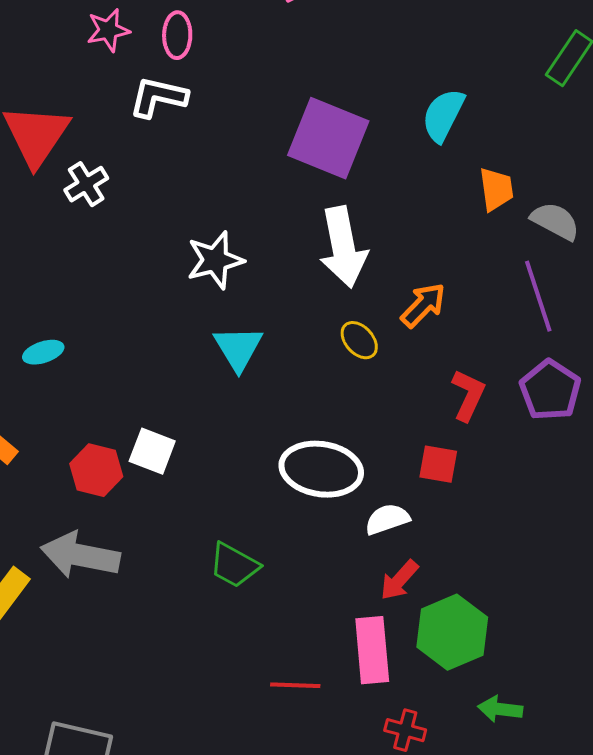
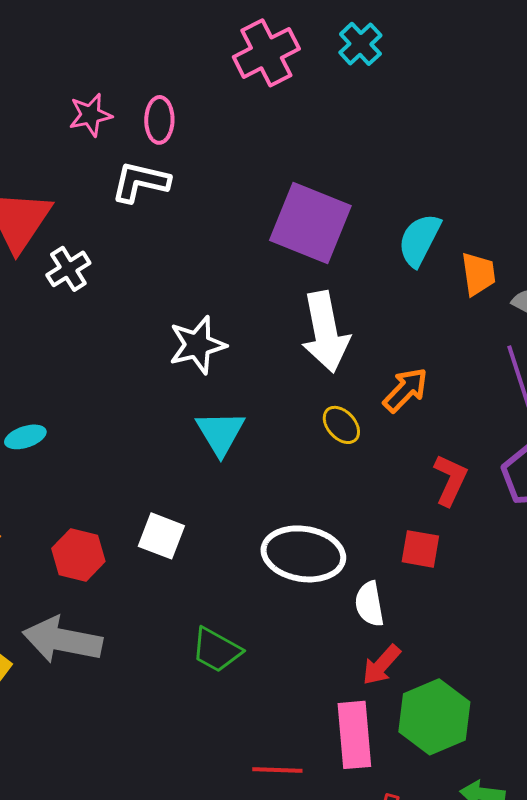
cyan semicircle: (443, 115) -> (419, 240), moved
white square: (152, 451) -> (161, 536), moved
white semicircle: (387, 519) -> (369, 604), turned -81

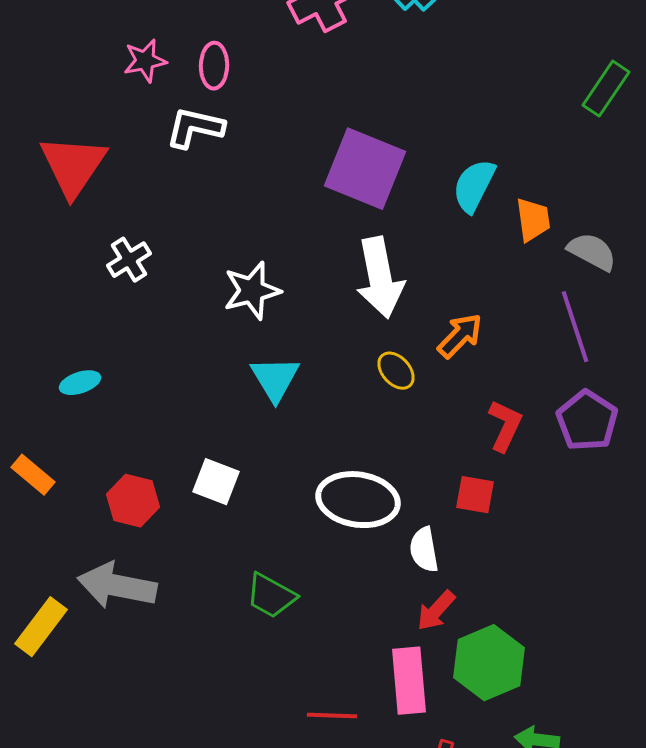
white cross: (68, 269) -> (129, 260), moved

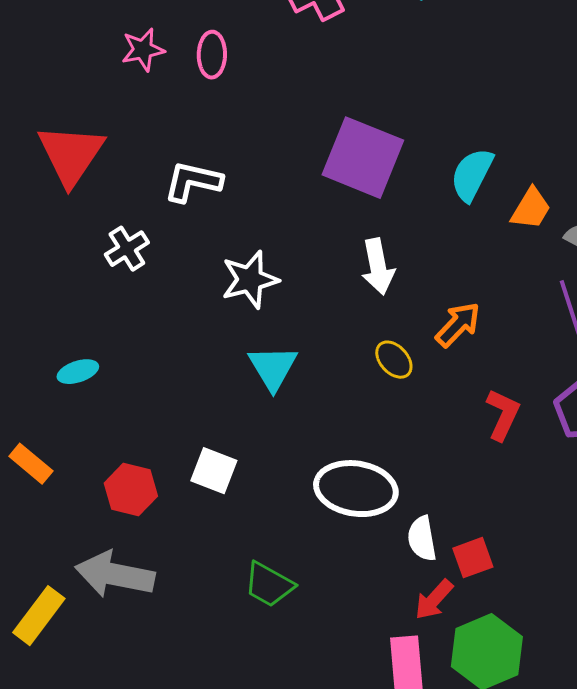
white L-shape: (195, 128) -> (193, 182), moved
orange trapezoid: (533, 220) -> (531, 209), turned 39
white arrow: (380, 278) -> (378, 267), size x0.7
red square: (475, 495) -> (473, 558), moved, turned -30

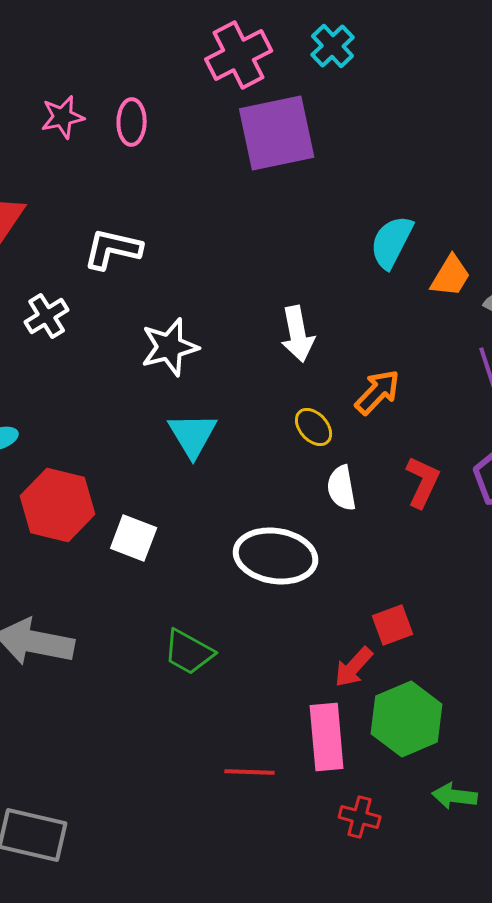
purple square: (363, 158) -> (277, 133), moved, turned -34
red hexagon: (131, 490) -> (58, 505), moved, size x1.4
white semicircle: (422, 539) -> (342, 488), moved

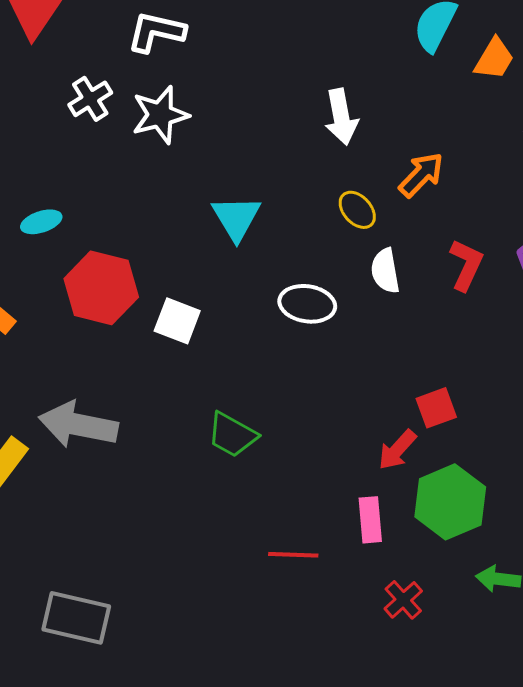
white star: (170, 347) -> (160, 115), moved
white ellipse: (276, 556) -> (307, 304), moved, size x0.7
pink rectangle: (327, 737) -> (370, 520), size x0.7
red cross: (360, 817) -> (403, 600), turned 33

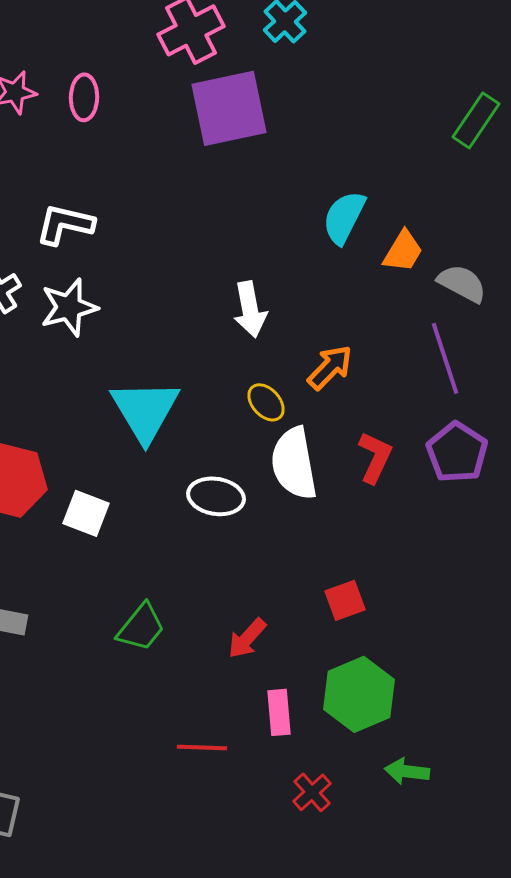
cyan triangle: (236, 218) -> (145, 410), size x1.4
white semicircle: (385, 271) -> (294, 463), size x1.6
green trapezoid: (232, 435) -> (141, 627), turned -80
red arrow: (397, 450) -> (247, 638), moved

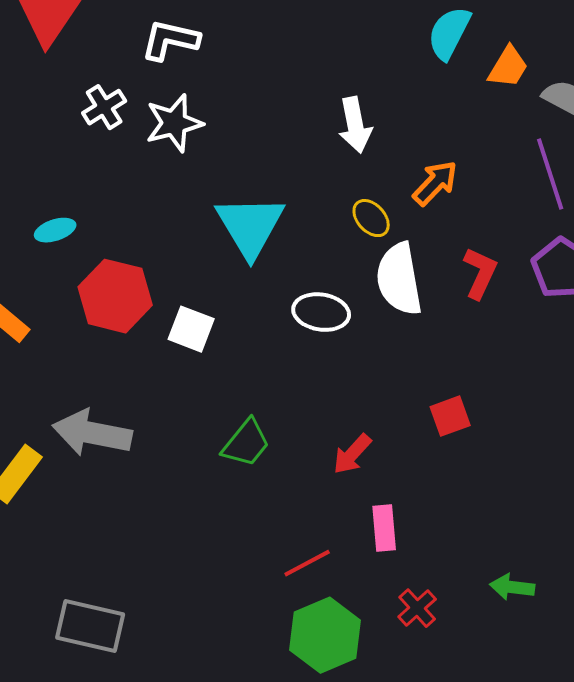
green hexagon: (359, 694) -> (325, 635), moved
red line: (202, 747) -> (307, 563), turned -30

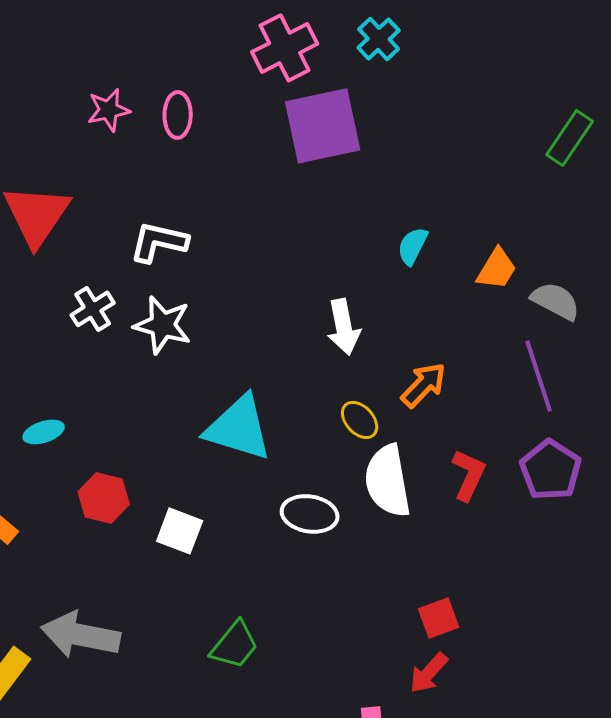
cyan semicircle: (449, 33) -> (413, 246), moved, size x0.7
white star: (174, 123) -> (163, 325), turned 30
cyan triangle: (250, 226) -> (239, 428), turned -42
red hexagon: (115, 296) -> (104, 498), size x0.7
red arrow: (352, 454) -> (429, 673), moved

